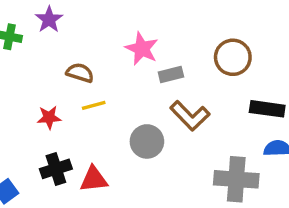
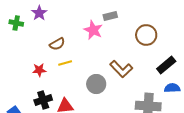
brown semicircle: (80, 73) -> (57, 44), turned 133
gray rectangle: (171, 74) -> (110, 16), moved
black rectangle: (267, 109) -> (166, 65), turned -48

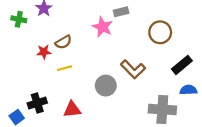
yellow line: (65, 63) -> (64, 68), moved
red star: (39, 70) -> (44, 52), moved
black cross: (43, 100) -> (37, 103), moved

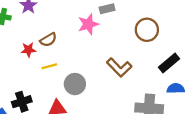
pink star: (103, 27) -> (88, 24), turned 30
gray circle: (106, 86) -> (75, 84), moved

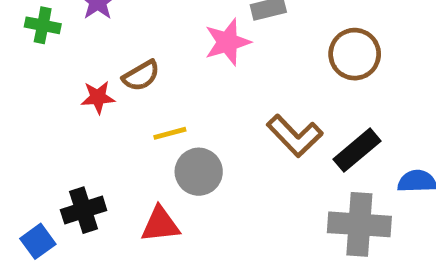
black rectangle: (169, 63) -> (357, 150), moved
yellow line: (49, 66) -> (170, 133), moved

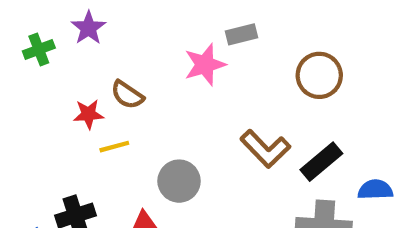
green cross: (43, 25) -> (39, 49), turned -32
brown semicircle: (141, 76) -> (127, 95), turned 64
yellow line: (170, 133) -> (114, 147), moved

